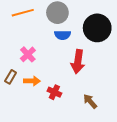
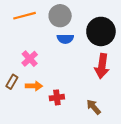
red arrow: (78, 62) -> (102, 66), moved
red cross: (54, 92) -> (57, 97), turned -32

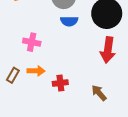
pink cross: (30, 59) -> (32, 42), turned -35
brown rectangle: (12, 82) -> (13, 75), moved

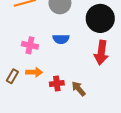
blue semicircle: (69, 21) -> (61, 39), moved
brown arrow: (99, 93) -> (79, 89), moved

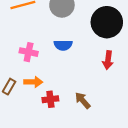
red arrow: (101, 53) -> (108, 60), size x0.7
red cross: (57, 84) -> (50, 99), moved

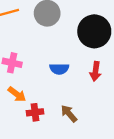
blue semicircle: (63, 45) -> (59, 69), moved
orange arrow: (33, 82) -> (17, 94), turned 36

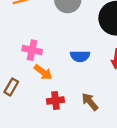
orange arrow: (17, 94) -> (43, 72), moved

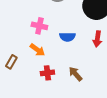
pink cross: (32, 50) -> (39, 26), moved

